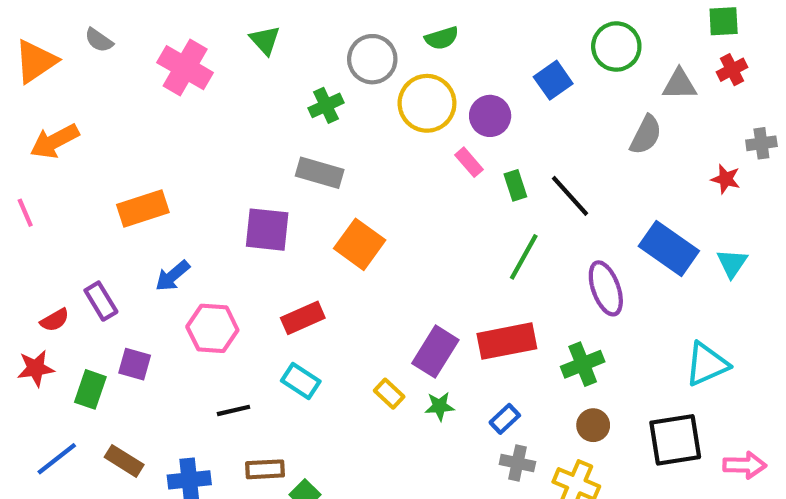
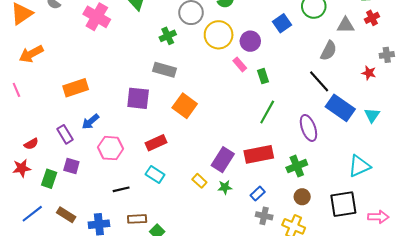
black line: (570, 196) -> (319, 81), moved
purple rectangle: (101, 301) -> (65, 134), moved

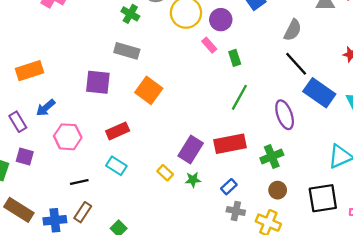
green cross: (168, 36) -> (130, 14), turned -35
gray semicircle: (329, 51) -> (293, 30), moved
brown rectangle: (66, 215) -> (19, 210), size x1.4
brown rectangle: (137, 219) -> (83, 212), moved, turned -54

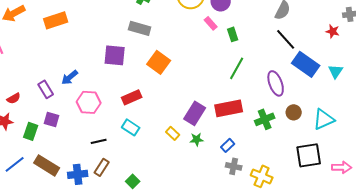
orange rectangle: (29, 71) -> (56, 20), moved
brown circle: (278, 190) -> (294, 112), moved

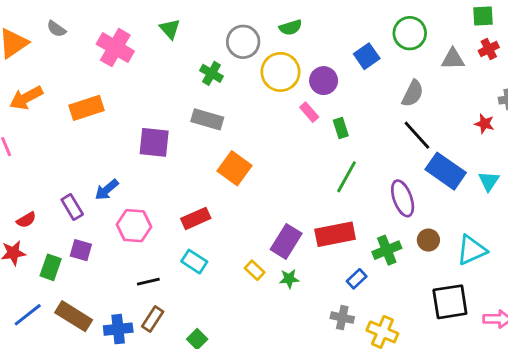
purple square: (115, 55) -> (154, 142), moved
blue rectangle: (228, 145) -> (357, 279), moved

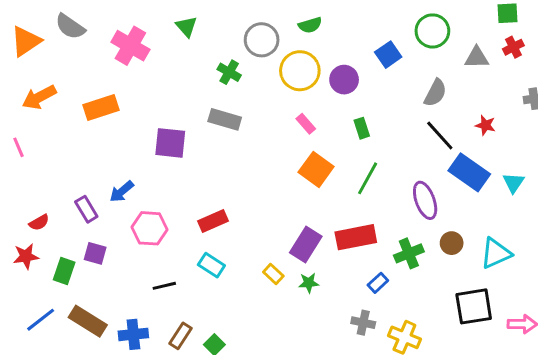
gray semicircle: (56, 29) -> (70, 27), size x1.5
pink rectangle: (309, 112) -> (306, 124), moved
red star: (484, 124) -> (485, 125), moved
orange square: (235, 168) -> (316, 169), moved
brown rectangle: (153, 319) -> (181, 336), moved

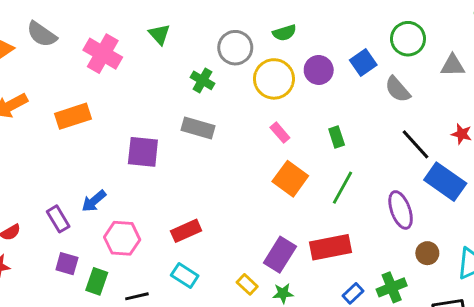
purple circle: (344, 80) -> (319, 70), moved
gray semicircle: (435, 93) -> (398, 89), moved, turned 112
green cross: (409, 253) -> (392, 287), moved
green rectangle: (64, 271) -> (97, 281), moved

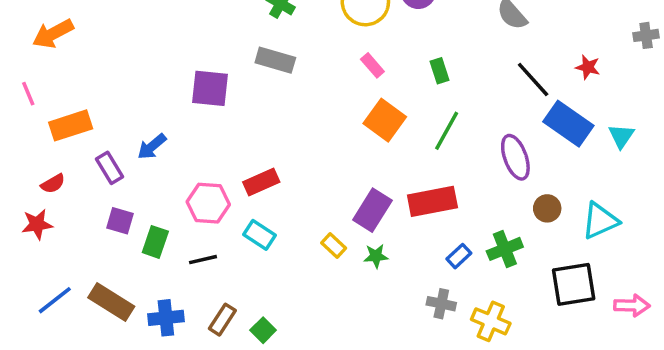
orange rectangle: (73, 116) -> (71, 125), moved
pink hexagon: (122, 238) -> (208, 203), moved

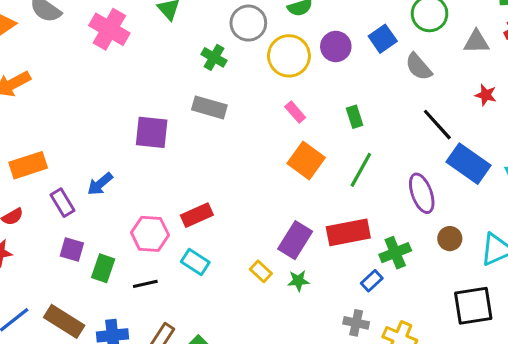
red star: (588, 67) -> (486, 95), moved
green cross: (505, 249) -> (395, 253), moved

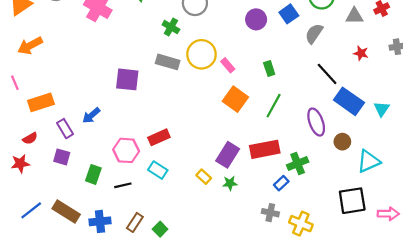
yellow circle: (289, 56) -> (202, 54), moved
gray semicircle: (419, 67) -> (314, 34), turned 75
brown circle: (450, 239) -> (342, 142), moved
purple square: (72, 250) -> (62, 157), moved

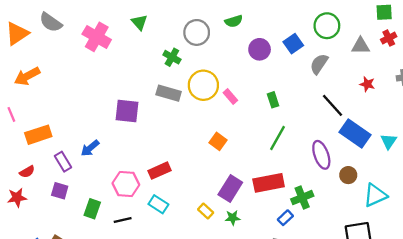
orange square: (235, 99) -> (218, 141), moved, size x0.7

